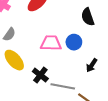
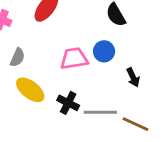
black arrow: (92, 65) -> (133, 77), turned -48

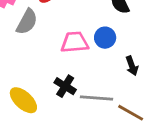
gray semicircle: (17, 57) -> (27, 22), moved, size x1.4
yellow ellipse: (30, 90) -> (23, 100), moved

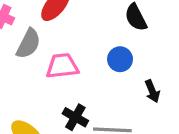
pink trapezoid: (75, 42) -> (62, 66), moved

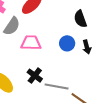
black arrow: (152, 91) -> (87, 47), moved

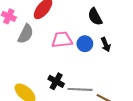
pink trapezoid: (31, 43) -> (62, 40), moved

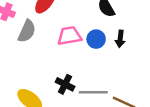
black arrow: (106, 45) -> (120, 39), turned 32

